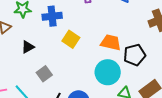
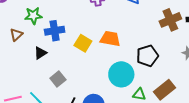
blue cross: (52, 16) -> (55, 31), moved
orange trapezoid: (111, 42) -> (110, 39), moved

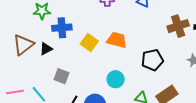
brown triangle: (16, 35) -> (23, 45), moved, size x1.6
cyan circle: (121, 74) -> (116, 79), moved, size x0.7
gray square: (58, 79) -> (61, 76), turned -35

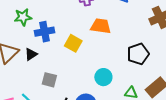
orange trapezoid: (117, 40) -> (101, 26), moved

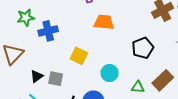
yellow square: (73, 43) -> (79, 56), moved
black triangle: (31, 54) -> (37, 76), moved

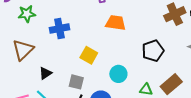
green star: (26, 18) -> (27, 14), moved
gray square: (56, 79) -> (76, 82), moved

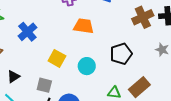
blue cross: (59, 29) -> (27, 32), turned -30
cyan circle: (118, 74) -> (87, 66), moved

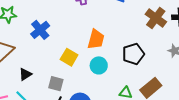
brown cross: (143, 17) -> (156, 18), turned -30
orange trapezoid: (84, 26) -> (96, 39), moved, turned 95

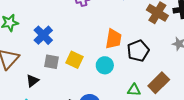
orange trapezoid: (96, 39) -> (114, 39), moved
gray square: (56, 84) -> (52, 62), moved

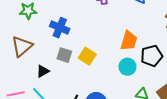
blue cross: (43, 35) -> (60, 28), turned -30
cyan circle: (105, 65) -> (127, 67), moved

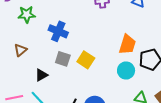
brown triangle: (22, 46) -> (20, 50), size x0.6

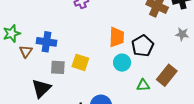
brown triangle: (20, 50) -> (26, 51), moved
black triangle: (41, 75) -> (41, 88), size x1.5

